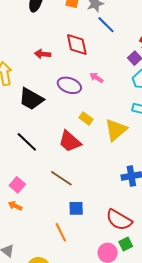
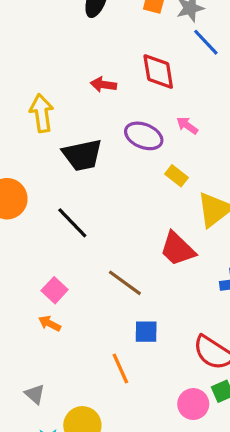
black trapezoid: (31, 99) -> (82, 155), turned -44
yellow rectangle: (86, 119) -> (177, 176), moved
red trapezoid: (70, 141) -> (178, 249), moved

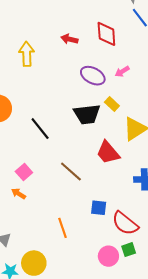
pink arrow: (187, 125) -> (122, 71), turned -72
black trapezoid: (82, 155) -> (87, 114), moved
blue square: (146, 332) -> (99, 208), moved

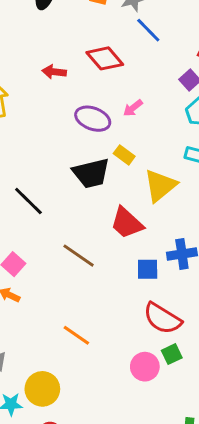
red diamond: (106, 34) -> (105, 58), turned -30
blue square: (99, 208) -> (148, 269), moved
orange line: (63, 228) -> (76, 335), turned -30

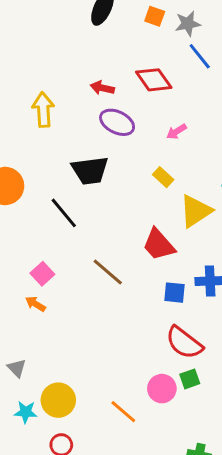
purple ellipse: (93, 119) -> (117, 122), moved
black trapezoid: (91, 173) -> (90, 171), moved
orange line: (76, 335) -> (123, 412), moved

